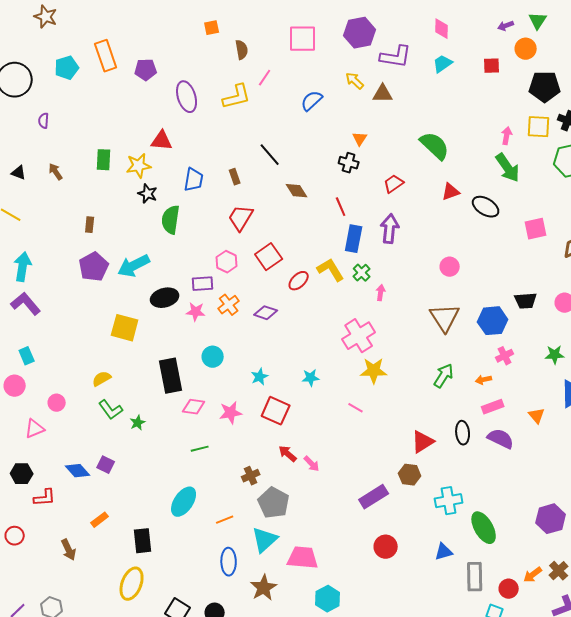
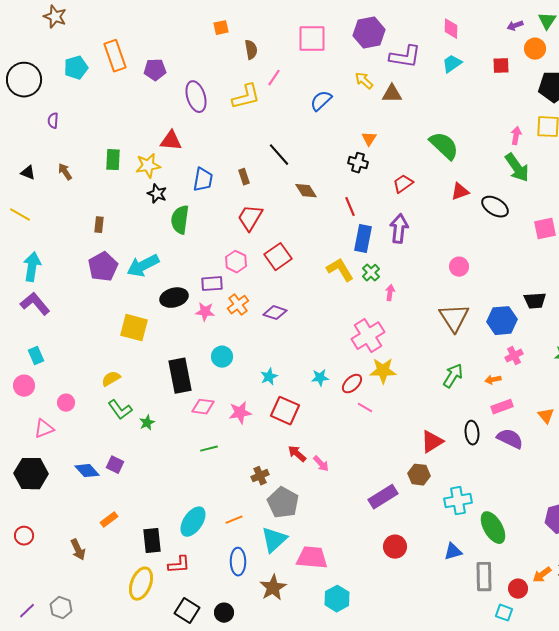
red ellipse: (299, 281) -> (352, 384), moved
black hexagon: (22, 474) -> (31, 474), size x1.5
red L-shape: (45, 498) -> (179, 565), moved
cyan ellipse: (184, 502) -> (193, 522), moved

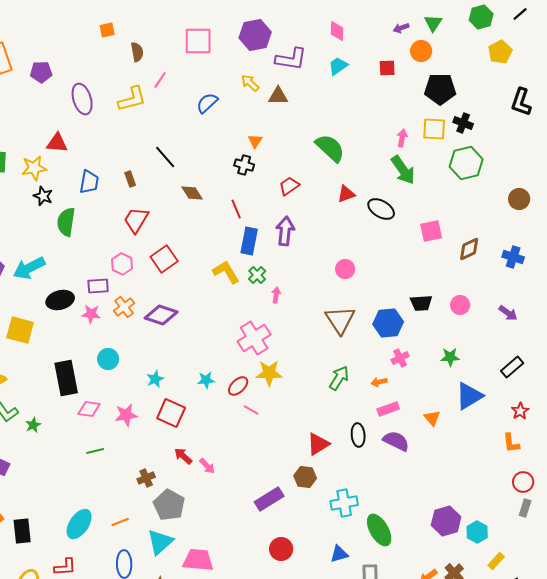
purple diamond: (275, 313) -> (161, 315), size x1.4
black rectangle: (152, 541) -> (22, 531), moved

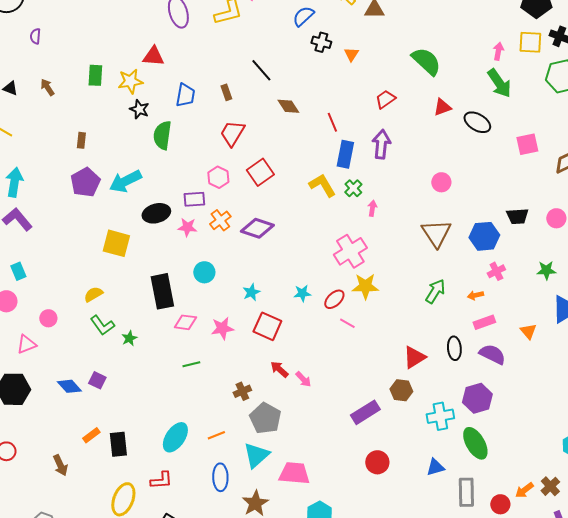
black cross: (244, 165) -> (321, 42), moved
purple hexagon: (446, 521) -> (477, 398), moved

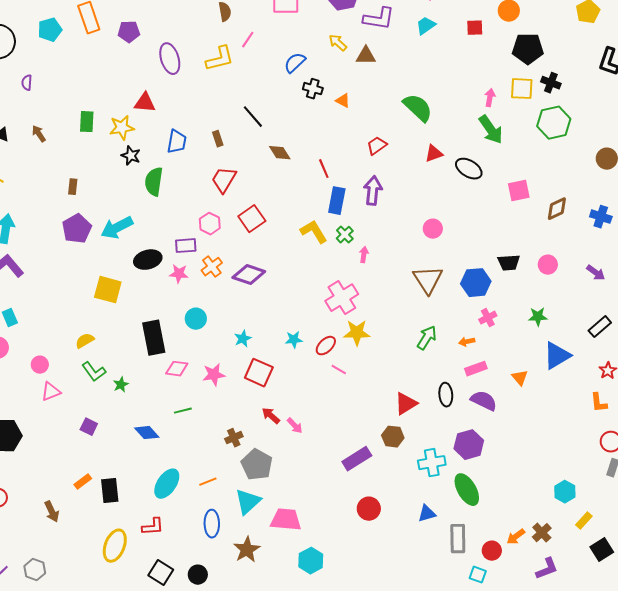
orange triangle: (351, 54) -> (343, 101), turned -35
pink triangle: (26, 344) -> (51, 392), moved
blue diamond: (69, 386) -> (147, 433), moved

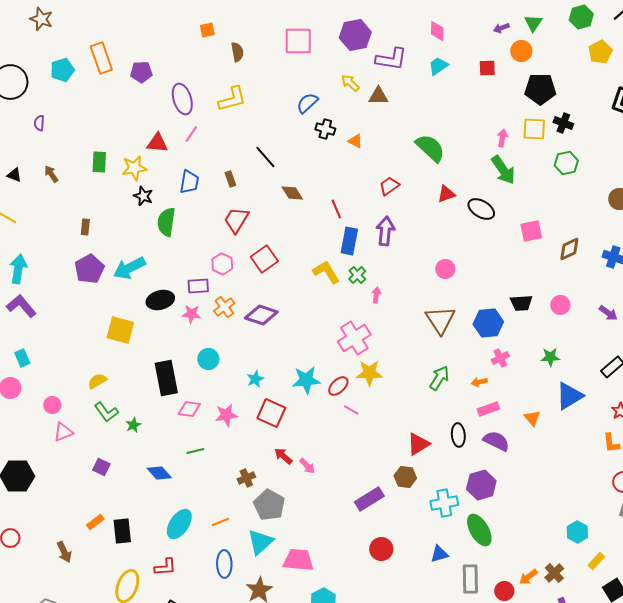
pink line: (248, 40) -> (191, 134), moved
green hexagon: (554, 123) -> (566, 163), size x0.7
cyan star: (294, 340) -> (306, 380), size x1.6

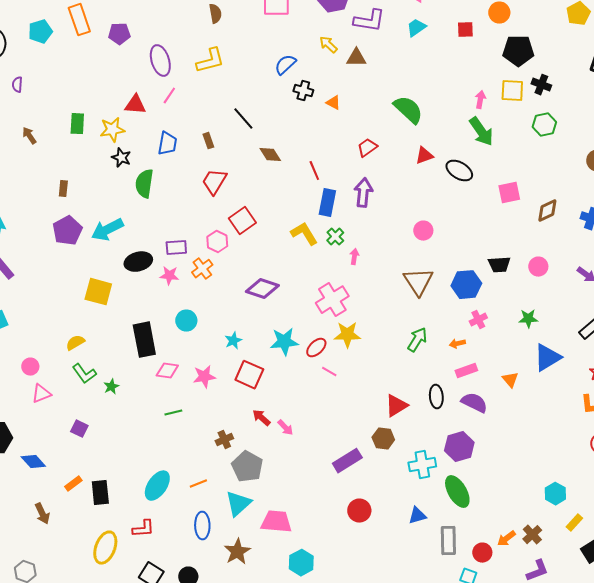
pink hexagon: (222, 264) -> (217, 242), moved
purple diamond: (261, 315) -> (262, 289), moved
blue diamond: (159, 473) -> (33, 462), moved

